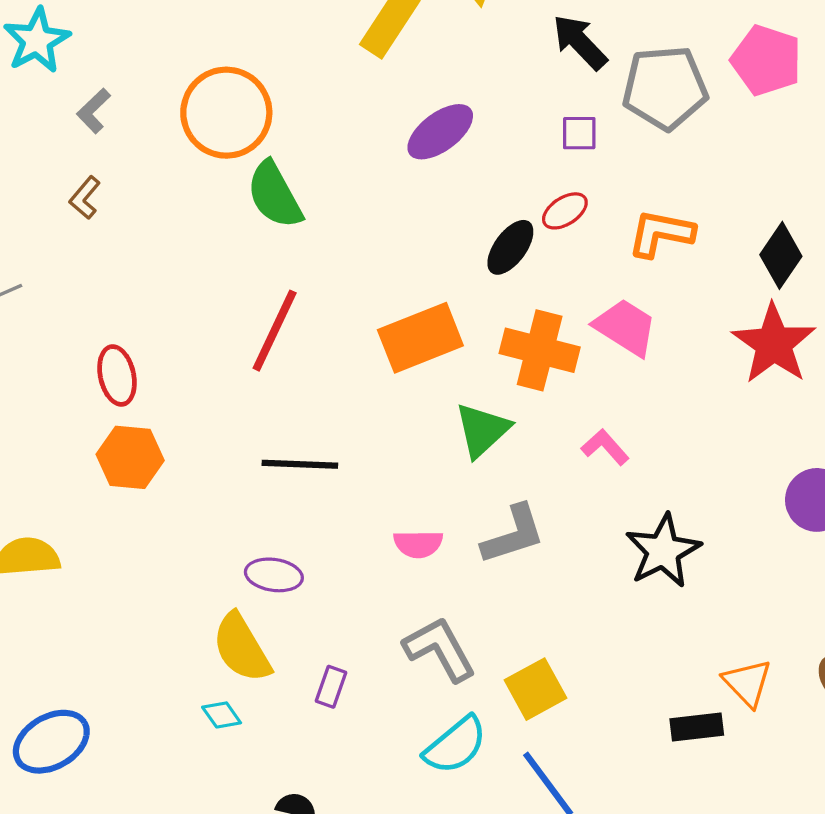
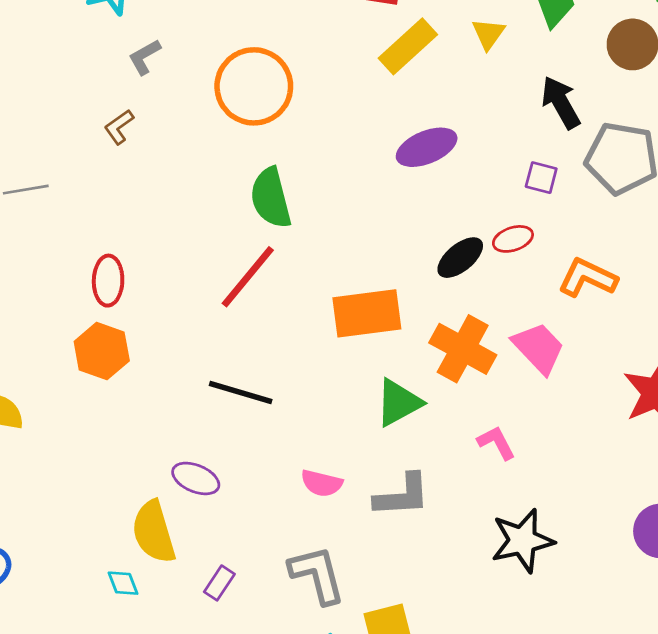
green semicircle: (275, 195) -> (271, 198), moved

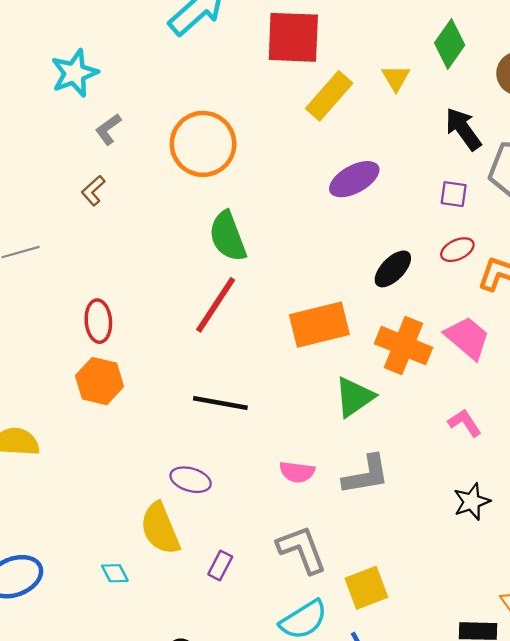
red ellipse: (513, 239) -> (457, 250), moved
pink L-shape: (496, 443) -> (465, 423), moved
black star: (522, 541) -> (472, 502), size x0.7
cyan diamond: (123, 583) -> (115, 573), moved

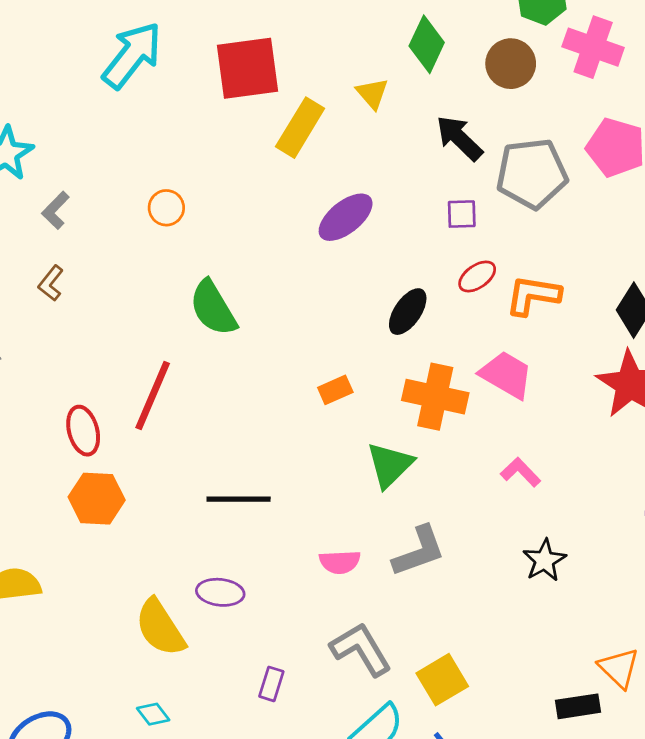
orange circle: (203, 144) -> (166, 208), size x0.5
red line: (216, 305) -> (153, 396), moved
orange rectangle: (319, 325) -> (335, 390), size x0.5
yellow semicircle: (160, 529) -> (160, 628), moved

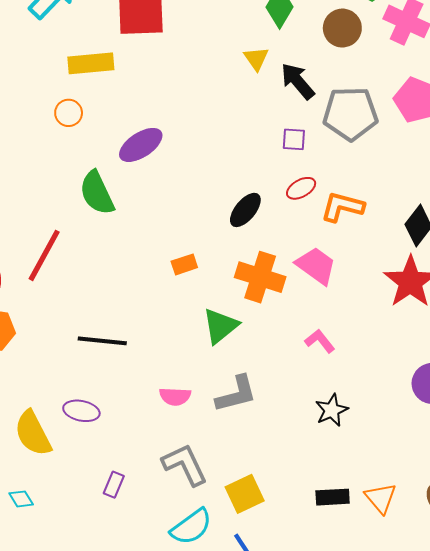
yellow triangle: (372, 94) -> (256, 59), moved
yellow rectangle: (300, 128) -> (91, 63), moved, turned 48
purple ellipse: (346, 217) -> (141, 145), moved
black rectangle: (578, 706) -> (333, 497), moved

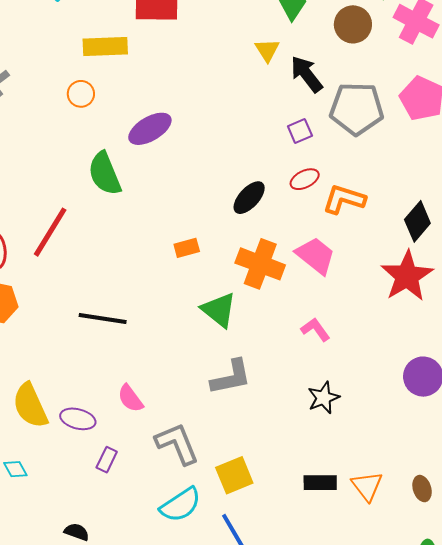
purple square: (294, 139) -> (300, 131), turned -30
green triangle: (220, 326) -> (219, 310), turned -45
pink semicircle: (175, 396) -> (130, 398), moved, turned 48
purple ellipse: (81, 411) -> (78, 419), moved

